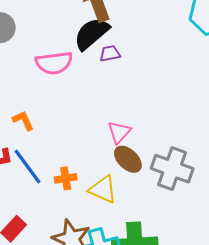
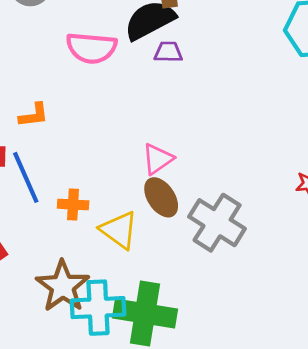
orange L-shape: (23, 120) -> (34, 115), turned 95

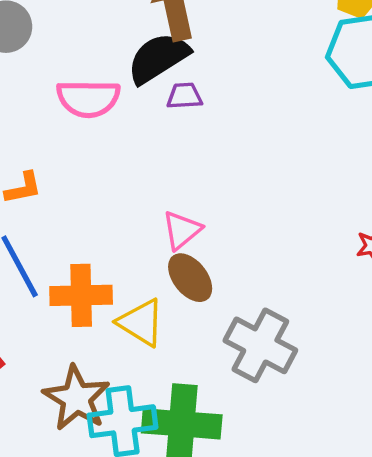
orange cross: (73, 205) -> (81, 295), size x1.6
gray cross: (217, 223) -> (260, 345), moved

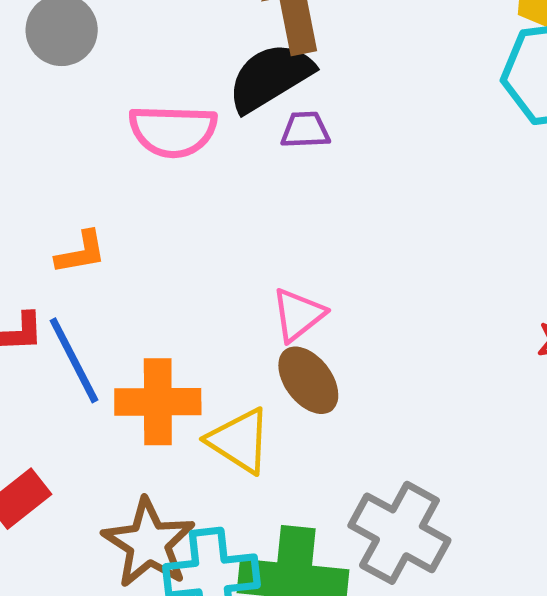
gray cross: (260, 345) -> (399, 533), moved

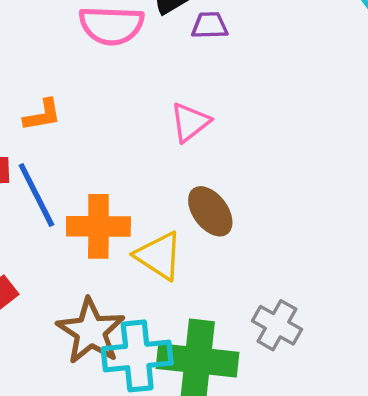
pink triangle: (298, 315) -> (190, 122), moved
gray cross: (399, 533) -> (277, 325), size x0.7

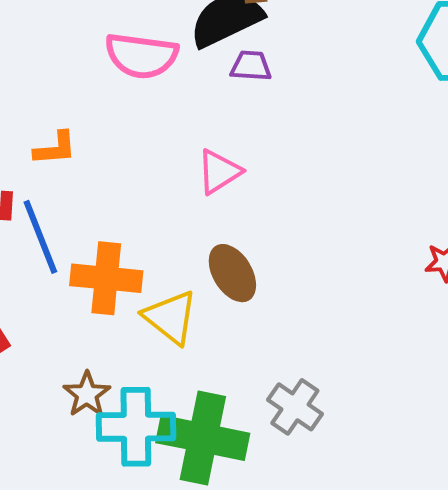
brown star: (91, 331) -> (87, 394), size x0.6

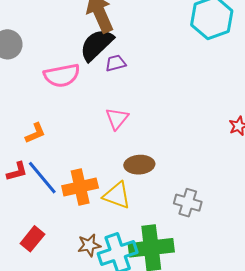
brown ellipse: (232, 273) -> (139, 165), turned -44
brown star: (87, 394) -> (89, 245), turned -30
gray cross: (295, 407) -> (188, 203), moved

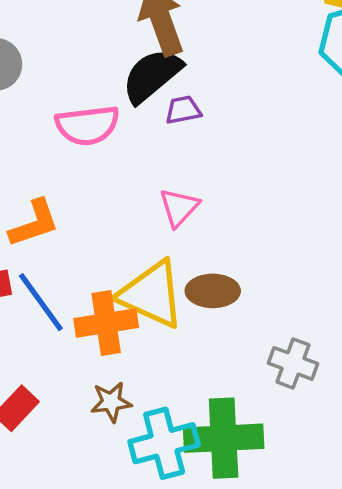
orange L-shape: (35, 133) -> (34, 223), size x1.4
yellow triangle: (117, 195) -> (151, 294), moved, size x1.4
brown star: (89, 245) -> (111, 402), moved

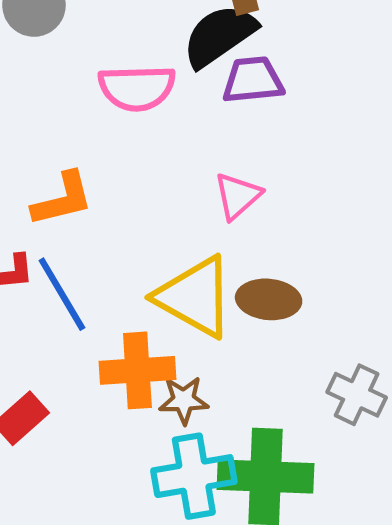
purple trapezoid: (183, 110) -> (253, 80), size x1.4
orange cross: (106, 323) -> (137, 370), moved
brown star: (111, 402) -> (184, 400), moved

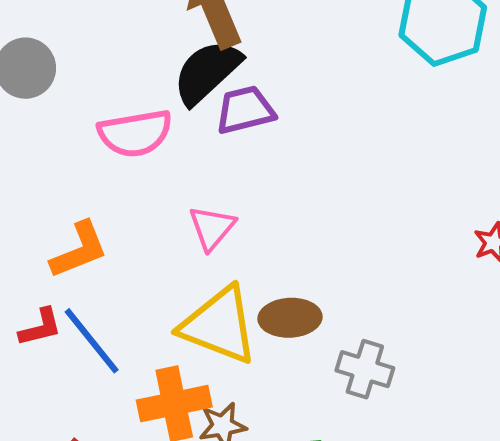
pink triangle: (237, 196) -> (212, 228), moved
gray cross: (357, 395) -> (365, 369), moved

